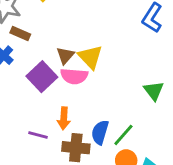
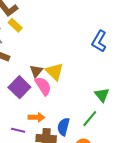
pink semicircle: (74, 76) -> (43, 86), turned -126
orange arrow: (64, 118) -> (37, 117), turned -91
green line: (123, 135) -> (90, 119), moved

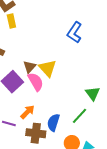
yellow rectangle: (15, 25) -> (11, 21), turned 32
blue L-shape: (99, 41) -> (74, 32), moved
orange arrow: (37, 117) -> (28, 112), turned -49

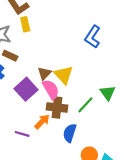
green triangle: (93, 93) -> (108, 93), moved
green line: (79, 116) -> (85, 105), moved
brown cross: (36, 133) -> (57, 107), moved

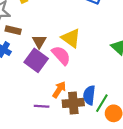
brown triangle: (44, 73) -> (39, 42), moved
green line: (85, 105) -> (102, 103), moved
brown cross: (57, 107) -> (73, 103), moved

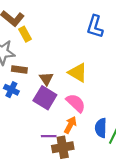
pink semicircle: (61, 55) -> (76, 103), moved
brown cross: (73, 103) -> (63, 147), moved
purple line: (42, 106) -> (49, 136), moved

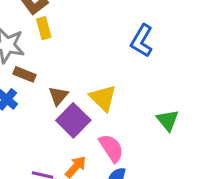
purple square: (45, 98) -> (73, 120), moved
pink semicircle: (76, 103) -> (111, 148), moved

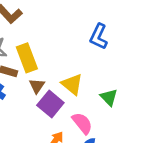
yellow rectangle: (44, 28) -> (27, 58), moved, size x1.6
green triangle: (168, 120) -> (109, 97), moved

